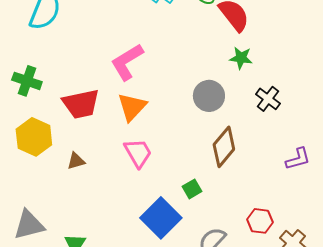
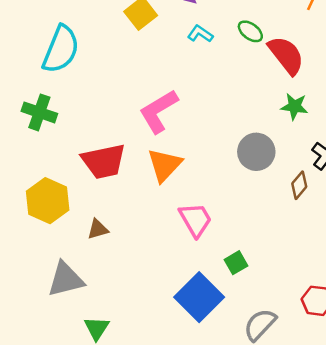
green cross: (27, 81) -> (39, 112), moved
brown diamond: (224, 147) -> (299, 185), moved, size x0.6
pink trapezoid: (138, 153) -> (196, 220), moved
gray triangle: (29, 225) -> (66, 279), moved

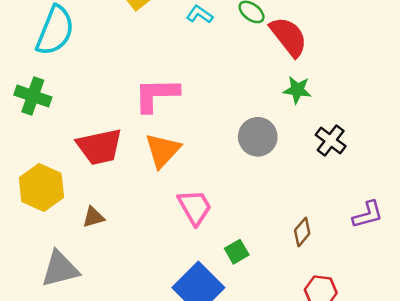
pink L-shape: (159, 111) -> (156, 95), turned 30
brown diamond: (299, 185) -> (302, 232), moved

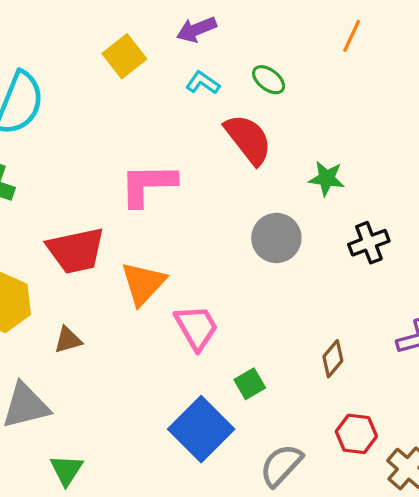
red semicircle: (289, 37) -> (248, 139), moved
black cross: (331, 140) -> (369, 243), turned 32
orange triangle: (163, 150) -> (143, 283), moved

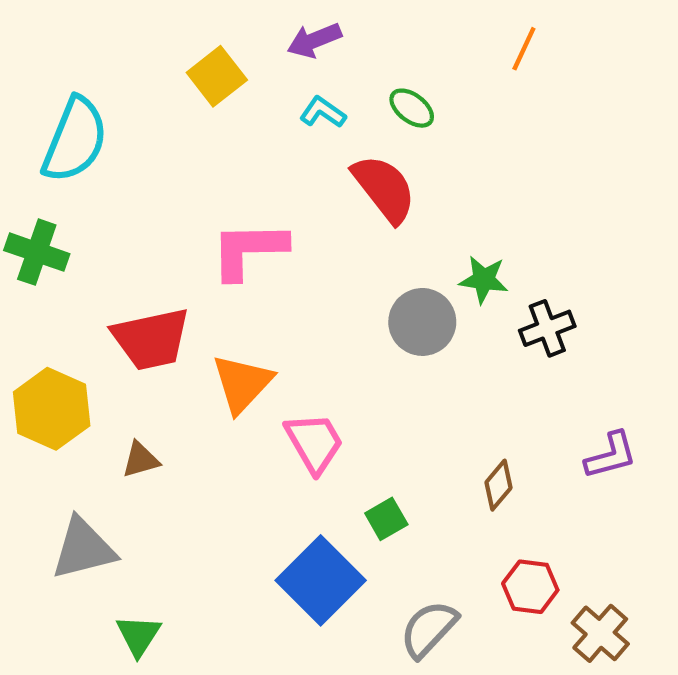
green star: (327, 178) -> (484, 280), moved

